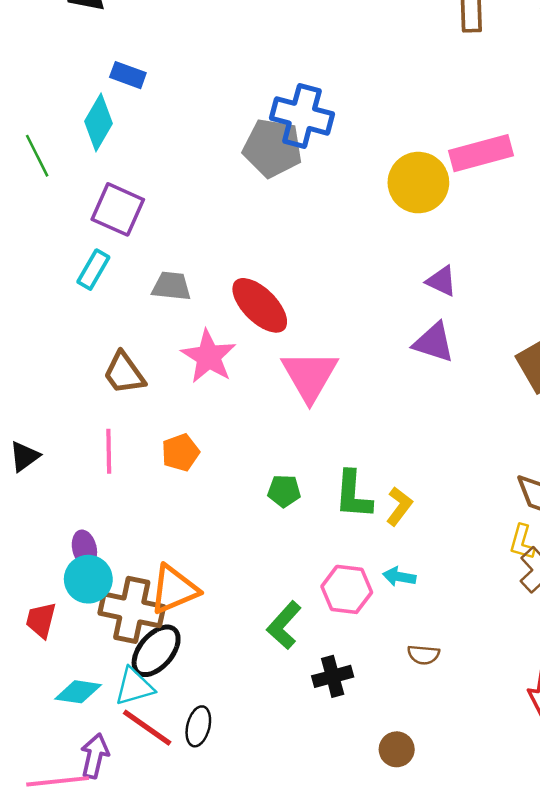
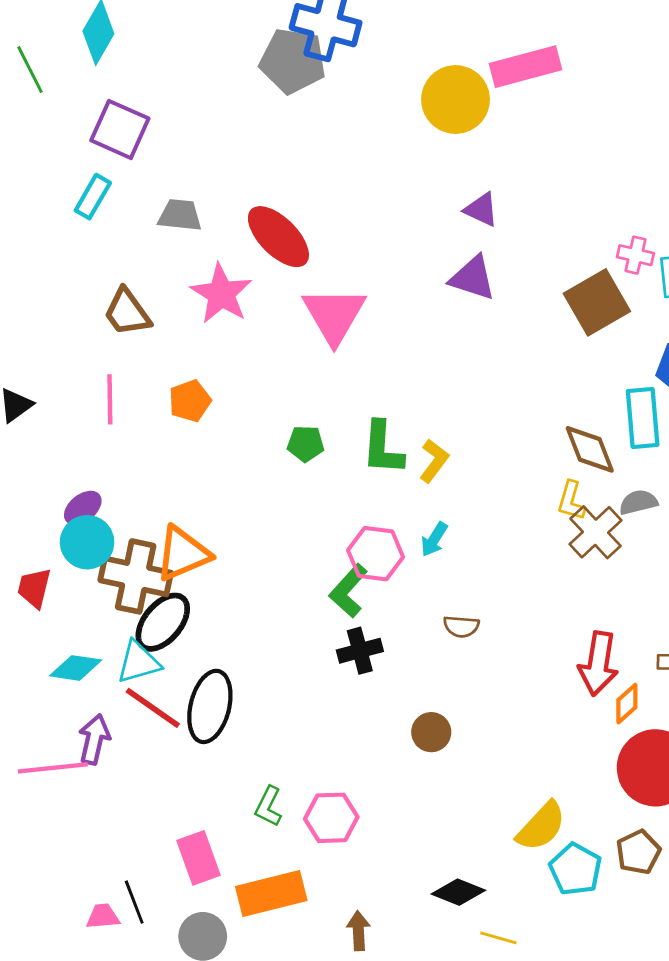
purple ellipse: (84, 548) -> (83, 508), turned 64
cyan arrow: (399, 577) -> (434, 539), turned -68
green L-shape: (284, 625) -> (348, 591), moved
black ellipse: (198, 726) -> (210, 706), size x1.6

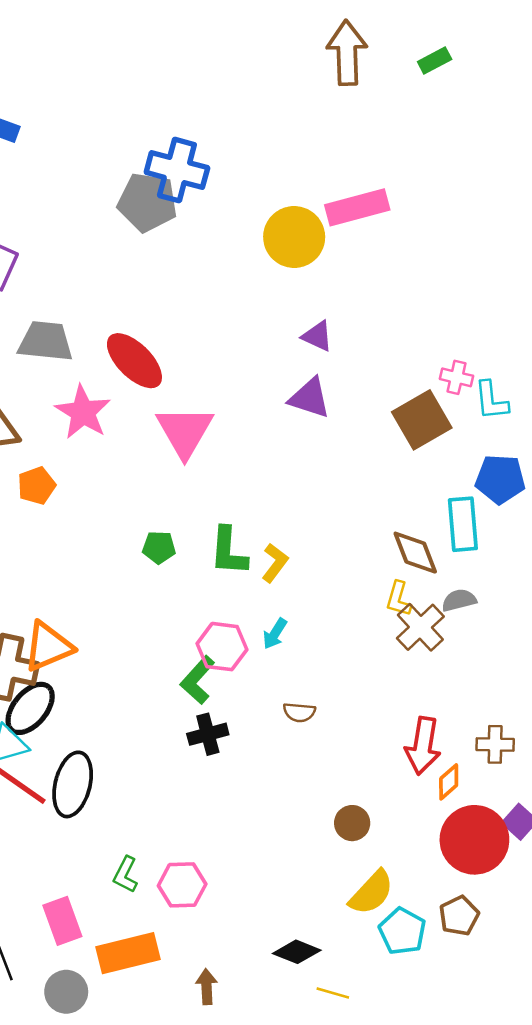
gray trapezoid: (180, 215) -> (46, 341), size x1.4
orange pentagon: (190, 401) -> (37, 486), moved
brown circle: (431, 732) -> (352, 823), moved

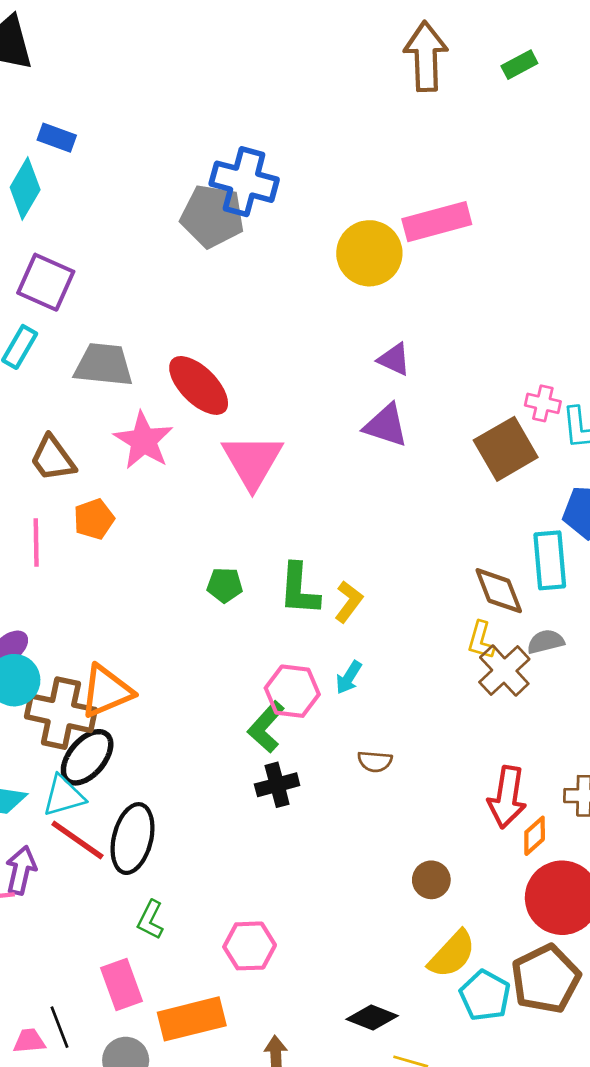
green L-shape: (125, 875) -> (150, 920), moved
brown pentagon: (459, 916) -> (546, 979), size x1.6

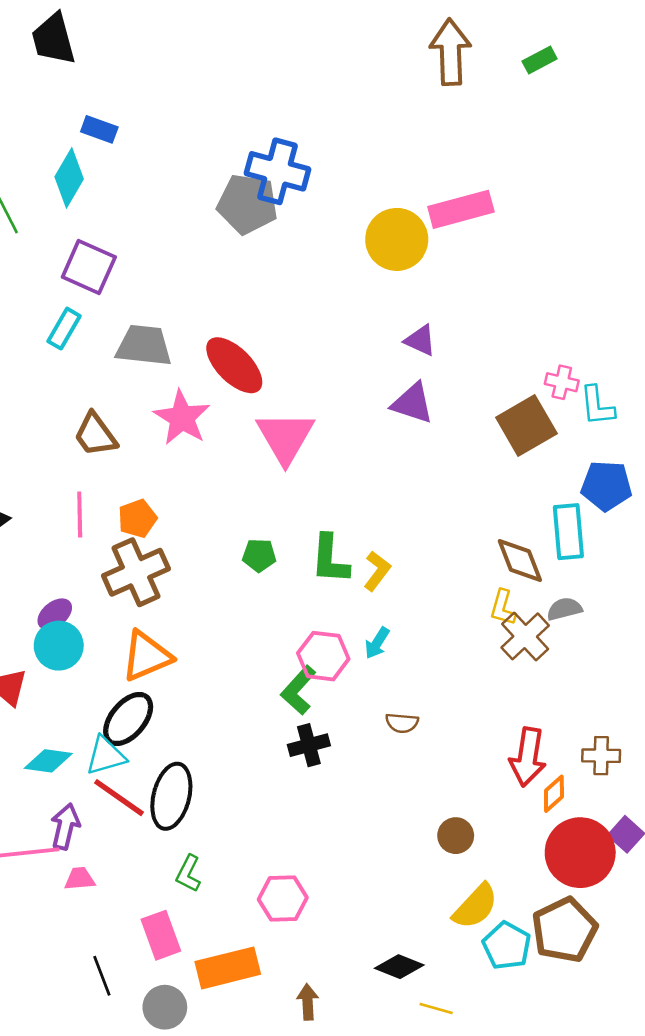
orange pentagon: (94, 519) -> (137, 519), moved
brown cross: (61, 713) -> (136, 572), moved, turned -36
pink trapezoid: (29, 1041) -> (80, 879), moved

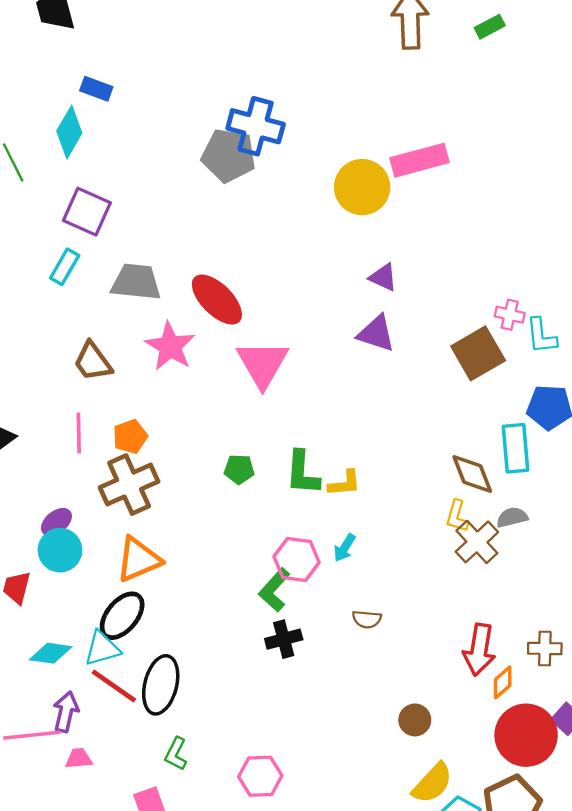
yellow L-shape: (377, 571) -> (345, 483), turned 48

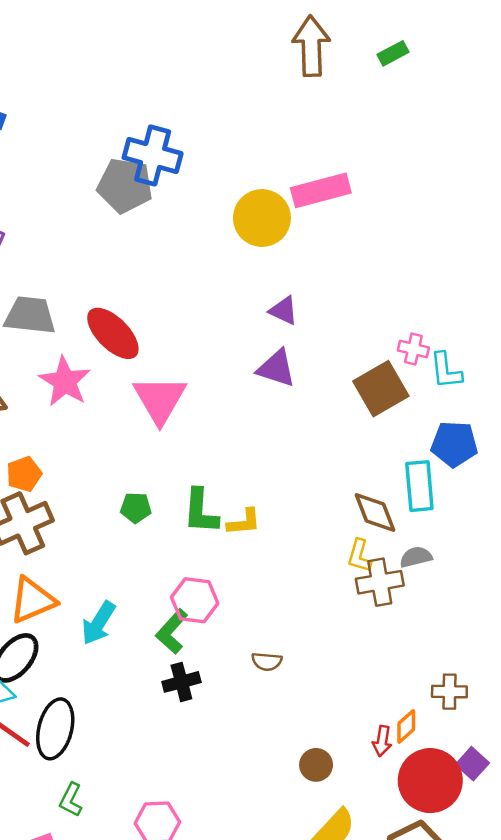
brown cross: (477, 542) -> (380, 582), turned 33
cyan arrow: (345, 548) -> (98, 623), moved, size x1.5
red arrow: (479, 650) -> (382, 741), moved, size x0.6

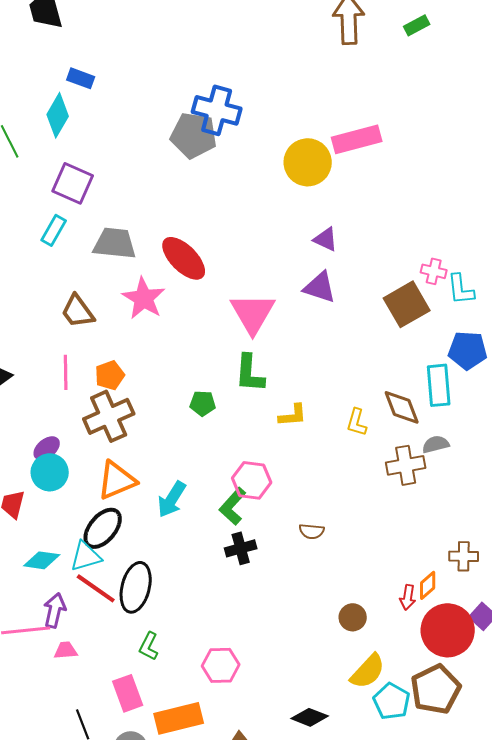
pink triangle: (160, 400) -> (253, 313), moved
green L-shape: (201, 511) -> (250, 373), moved
yellow L-shape: (359, 556) -> (357, 422), moved

